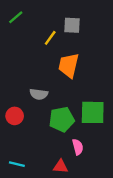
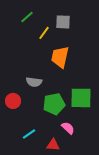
green line: (16, 17) -> (27, 17), moved
pink semicircle: (78, 147) -> (68, 128), turned -32
cyan line: (17, 164) -> (29, 134), moved, turned -48

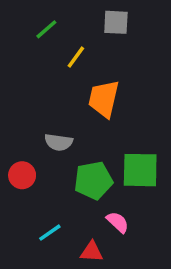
gray square: (63, 22) -> (116, 22), moved

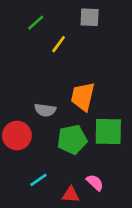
orange trapezoid: (104, 99) -> (83, 97), moved
red circle: (22, 175) -> (17, 136), size x1.4
pink semicircle: (118, 222) -> (95, 183), moved

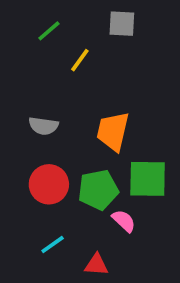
gray semicircle: (45, 110) -> (43, 126), moved
red circle: (17, 136) -> (49, 184), moved
pink semicircle: (95, 183) -> (124, 221), moved

